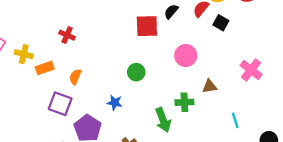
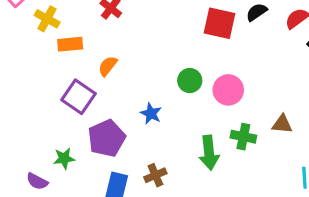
pink circle: (186, 56) -> (228, 90), moved

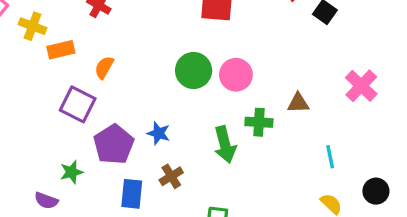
green circle: (190, 81) -> (194, 71), size x1.4
blue star: (151, 114) -> (159, 133), moved

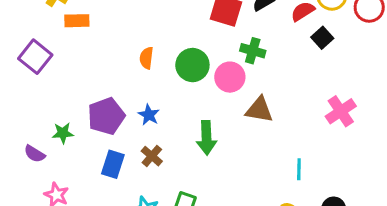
orange semicircle: (104, 67) -> (146, 58), moved, turned -35
brown triangle: (298, 103) -> (259, 110), moved, size x1.4
purple square: (78, 104) -> (35, 57), moved
green cross: (259, 122) -> (253, 51), moved
brown cross: (171, 176) -> (152, 156), turned -30

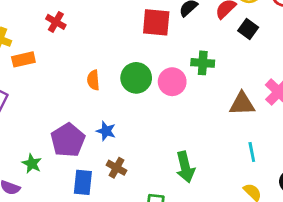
green cross: (253, 51) -> (203, 63), moved
brown triangle: (259, 110) -> (242, 104), moved
green star: (63, 133) -> (32, 164), turned -30
green arrow: (206, 138) -> (185, 167), moved

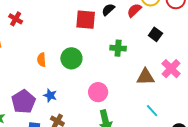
black square: (248, 29) -> (155, 34), moved
pink circle: (172, 82) -> (98, 92), moved
cyan line: (252, 152) -> (152, 111), turned -32

